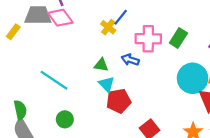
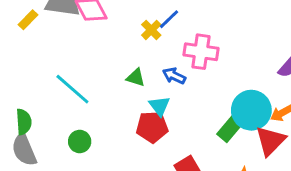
green rectangle: (178, 38) -> (230, 129), moved
cyan triangle: (107, 84) -> (160, 106), moved

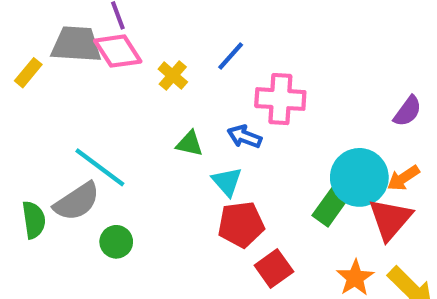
yellow cross: (151, 30) -> (173, 75), moved
red pentagon: (152, 127) -> (241, 224), moved
gray semicircle: (24, 150) -> (77, 202), moved, turned -96

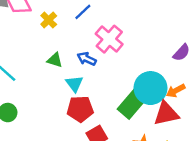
pink cross: (280, 99) -> (109, 39), turned 32
green rectangle: (330, 207) -> (132, 104), size x1.4
red triangle: (390, 219) -> (166, 114), turned 32

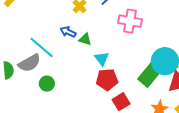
pink cross: (109, 39) -> (130, 21), turned -30
blue arrow: (87, 59) -> (68, 32), moved

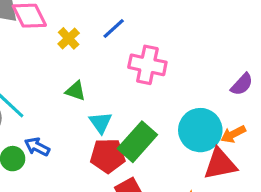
blue arrow: (68, 32) -> (37, 147), moved
green rectangle: (150, 74) -> (137, 142), moved

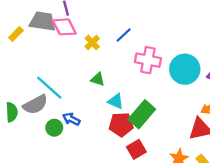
cyan triangle: (101, 122) -> (116, 101), turned -30
cyan circle: (200, 130) -> (185, 69), moved

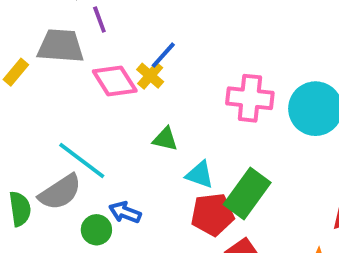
pink diamond: (64, 27) -> (115, 81), moved
blue line: (124, 35) -> (163, 55), moved

